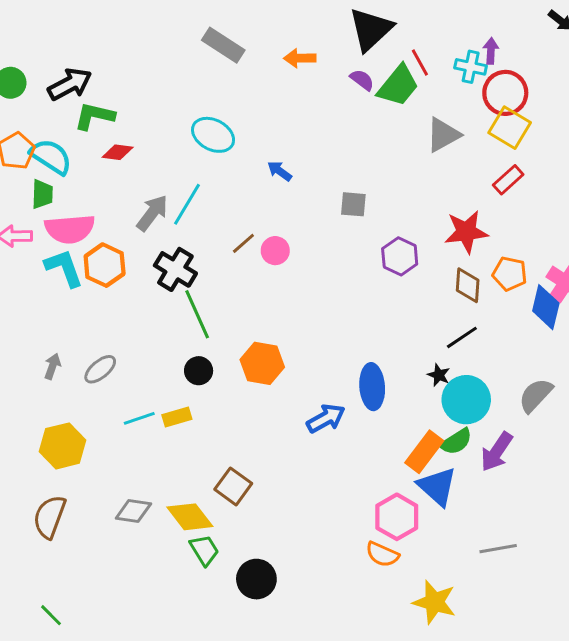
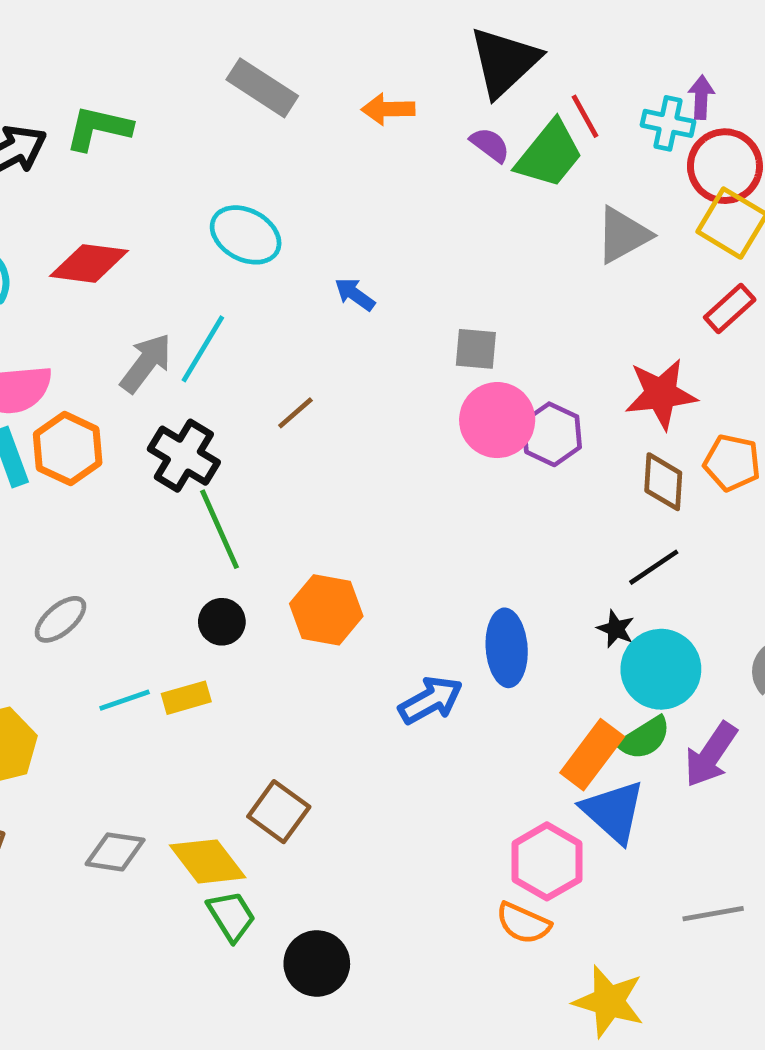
green L-shape: (94, 116) -> (98, 128), moved
red diamond: (118, 152) -> (89, 263), size x1.5
pink circle: (275, 251) -> (497, 420), moved, size x1.6

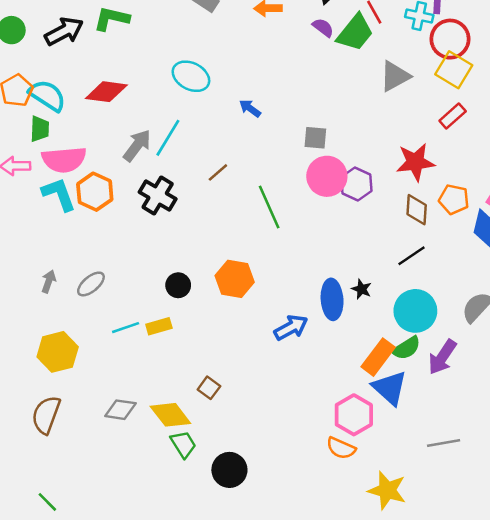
green line: (219, 529) -> (269, 207), moved
black star: (616, 629) -> (362, 289), moved
brown square: (279, 812) -> (209, 388), size x0.7

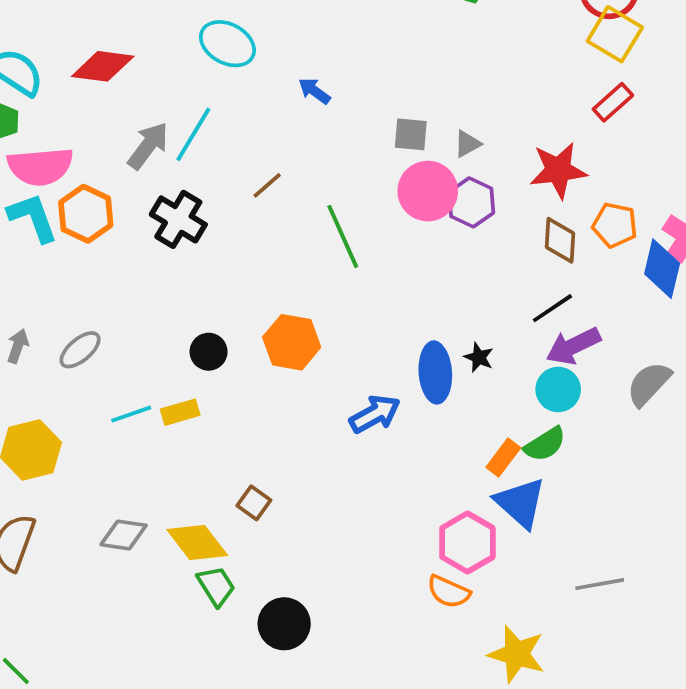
gray triangle: (395, 76) -> (467, 144), moved, size x0.6
cyan circle: (415, 311) -> (558, 389), size x0.7
orange rectangle: (378, 357) -> (503, 457), size x0.7
purple arrow: (442, 357) -> (573, 346), moved, turned 30

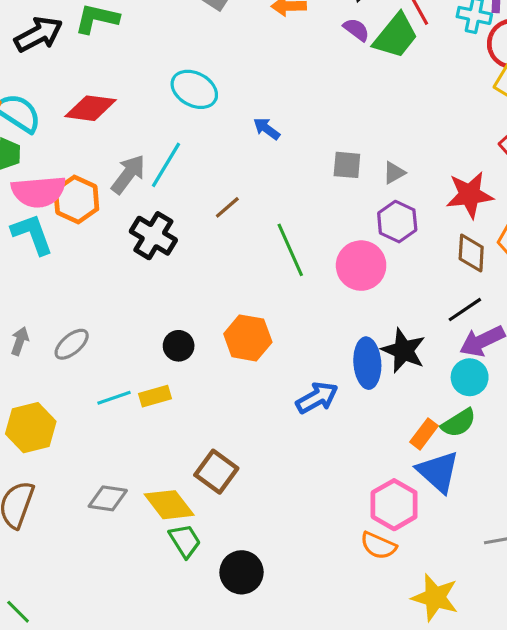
pink circle: (428, 191) -> (361, 266), moved
orange hexagon: (86, 214) -> (76, 199), moved
black star: (479, 357) -> (404, 351), size x1.8
brown square: (254, 503) -> (216, 472), size x1.5

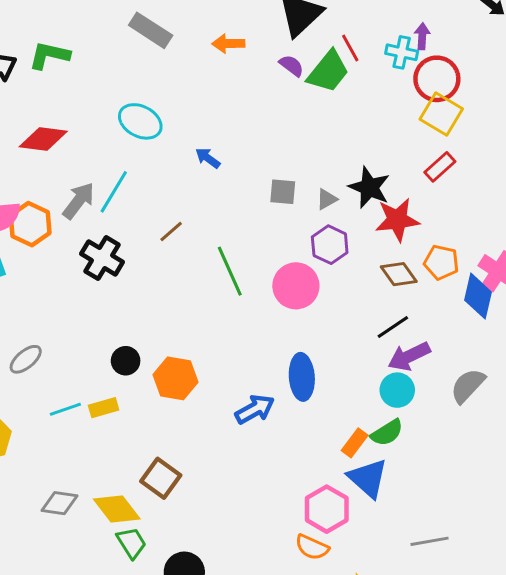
brown diamond: (471, 253) -> (399, 274), turned -39
orange hexagon: (248, 338) -> (175, 378), moved
black star: (404, 351) -> (369, 187), moved

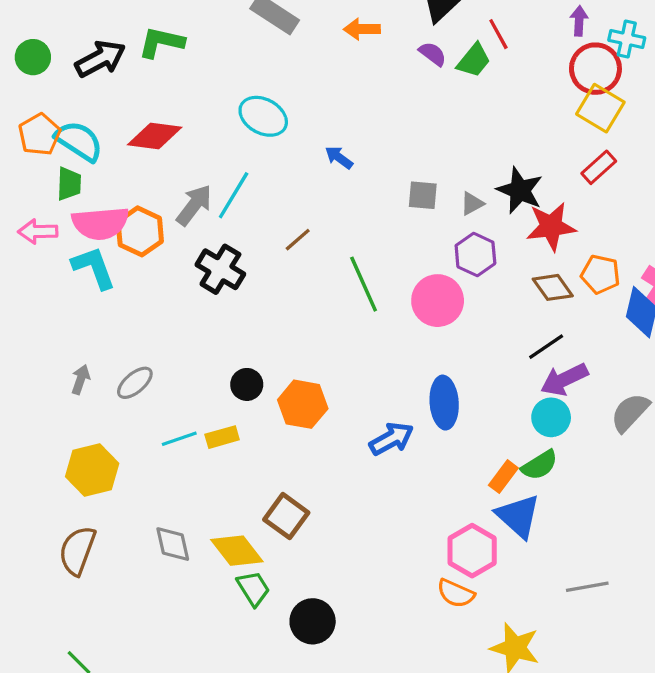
cyan cross: (402, 52) -> (627, 39), moved
green trapezoid: (328, 71) -> (474, 60), size x0.7
gray diamond: (59, 503) -> (173, 544), turned 69

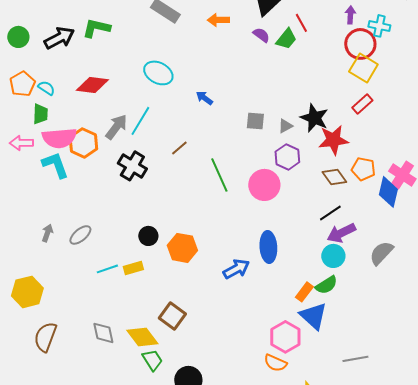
cyan semicircle: (79, 141) -> (46, 88), size x0.6
yellow hexagon: (92, 470) -> (27, 292), moved

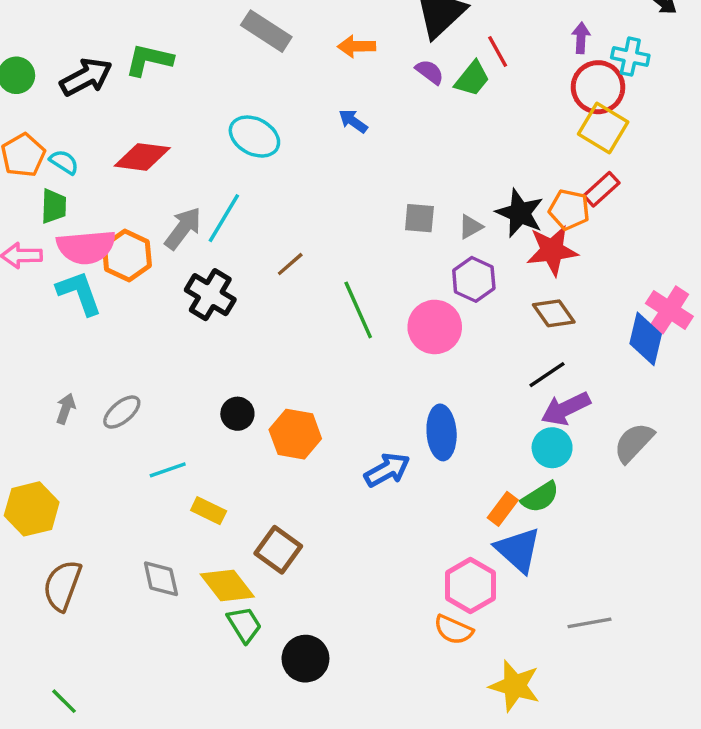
blue arrow: (204, 98) -> (353, 121), moved
orange pentagon: (363, 169) -> (569, 210), moved
yellow rectangle: (133, 268) -> (209, 511), moved, turned 42

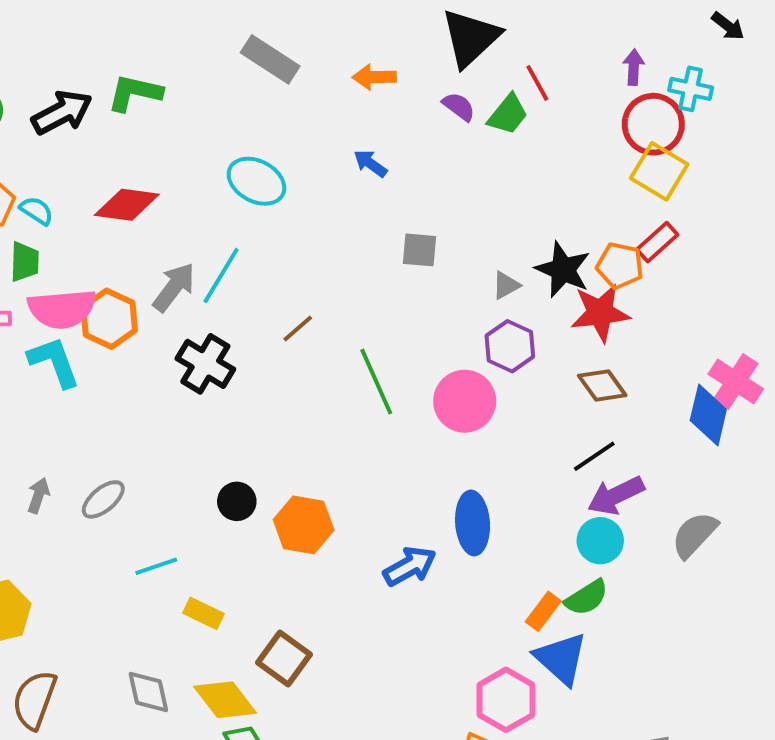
gray square: (419, 218) -> (420, 250), moved

